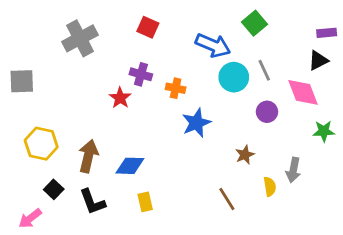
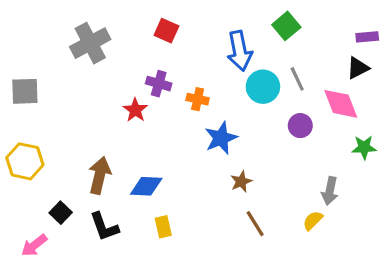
blue arrow: (213, 45) -> (240, 51), turned 56
yellow hexagon: (41, 144) -> (25, 161), moved
brown star: (245, 155) -> (241, 182), moved
yellow semicircle: (270, 187) -> (313, 220), moved, turned -126

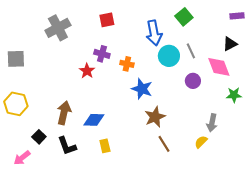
red square: (166, 31) -> (107, 20), turned -35
purple rectangle: (367, 37) -> (237, 16), moved
blue star: (221, 138) -> (142, 89), turned -30
brown star: (241, 182) -> (155, 117), size x1.5

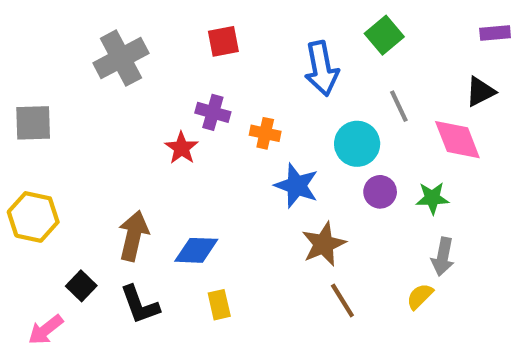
cyan circle: (169, 56) -> (357, 144), moved
purple circle: (193, 81) -> (380, 192), moved
green star: (234, 95) -> (432, 198), moved

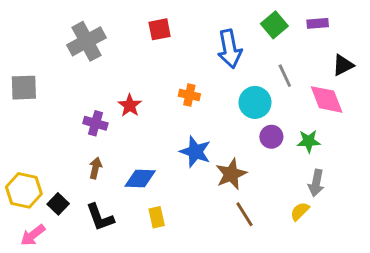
purple rectangle: (495, 33) -> (318, 23), moved
purple cross: (213, 112) -> (95, 123), moved
blue star: (296, 186) -> (195, 152), moved
yellow hexagon: (33, 217) -> (24, 190), moved
brown arrow: (133, 236) -> (95, 168), size x0.6

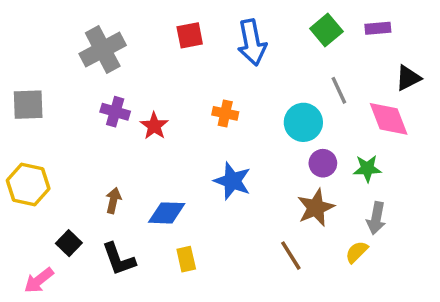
blue arrow: (230, 49) -> (252, 42), moved
purple cross: (95, 123) -> (115, 112), moved
brown star: (231, 174) -> (316, 208), moved
yellow hexagon: (24, 190) -> (28, 184), moved

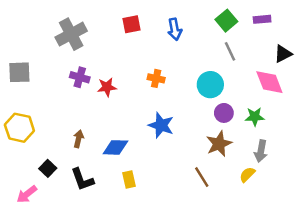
blue arrow: (252, 42) -> (175, 29), size x0.7
gray line: (339, 90) -> (230, 51), moved
red star: (154, 126) -> (107, 87), turned 30

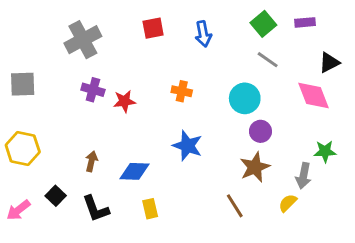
gray line: (230, 51) -> (268, 60), turned -30
green star: (255, 117) -> (325, 151), moved
pink arrow: (27, 194) -> (18, 210), moved

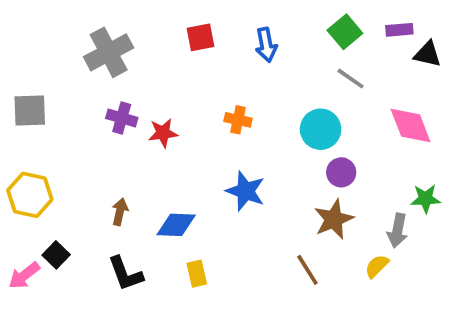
black triangle: (329, 63) -> (427, 54), moved, turned 40
black square: (56, 196) -> (56, 255), moved

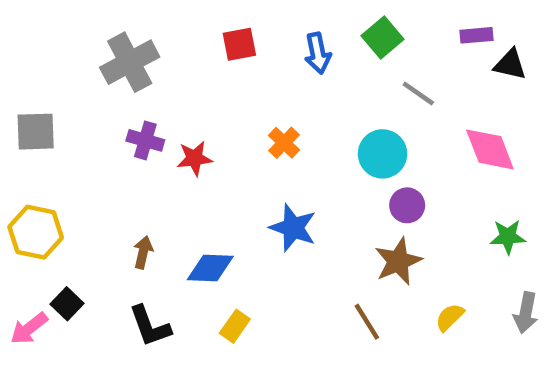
green square: (345, 32) -> (383, 38), moved
orange cross: (238, 120) -> (284, 143), turned 32
gray arrow: (397, 231) -> (526, 313), moved
yellow rectangle: (197, 274) -> (235, 326), turned 48

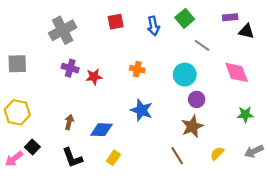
orange cross: (284, 143) -> (137, 69), turned -32
gray arrow: (526, 313) -> (254, 151), turned 54

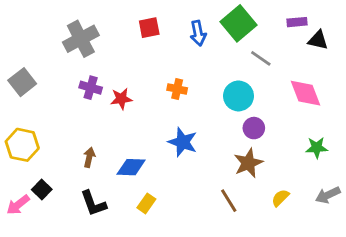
green square: (185, 18) -> (239, 23), size x1.4
gray square: (17, 64) -> (22, 82), turned -36

